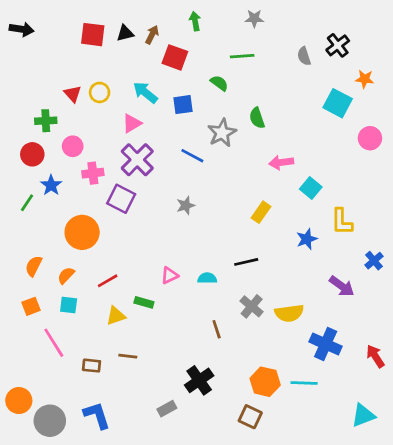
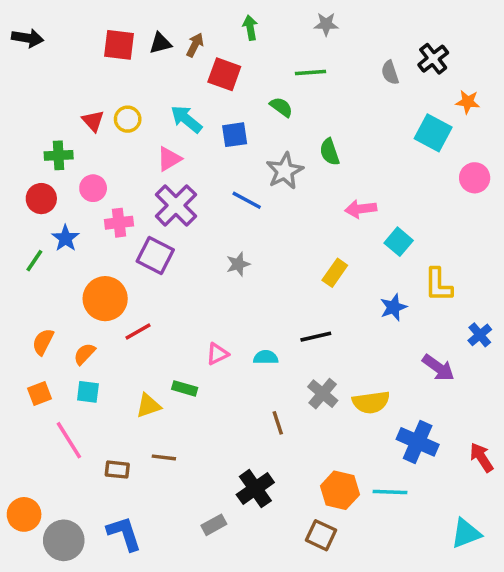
red line: (108, 281) -> (138, 331), moved

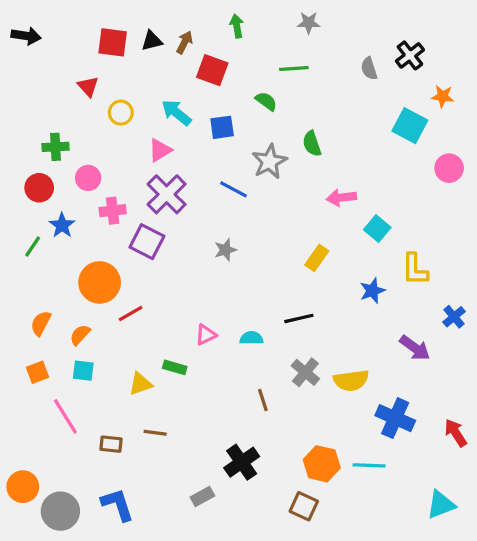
red triangle: (93, 121) -> (88, 86), moved

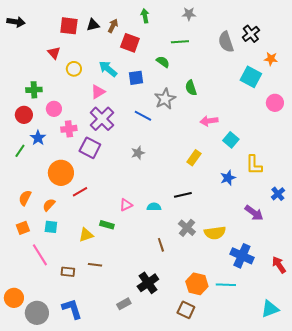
gray semicircle: (369, 69) -> (226, 42), size x1.5

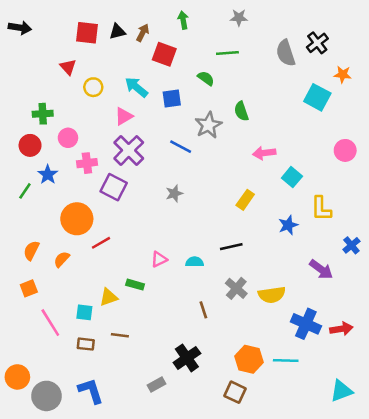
pink circle: (275, 103) -> (345, 150), moved
cyan square: (51, 227) -> (84, 312), moved
red arrow: (279, 265) -> (341, 329), moved, turned 114

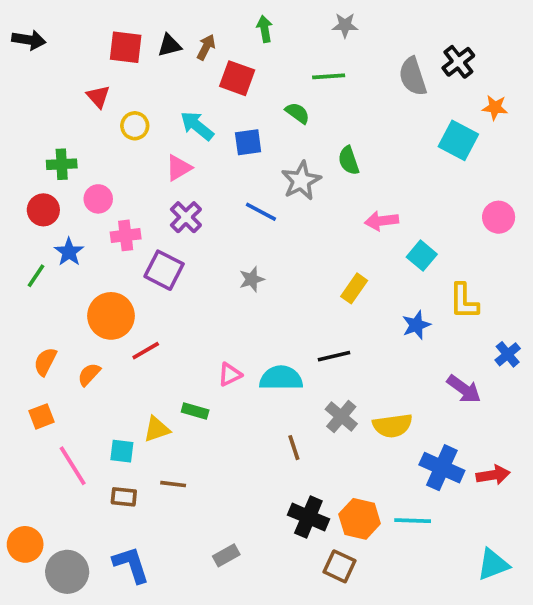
purple cross: (129, 150) -> (186, 217), size x0.7
cyan semicircle: (195, 262) -> (281, 378), size x1.6
black cross: (187, 358) -> (308, 517), moved, turned -32

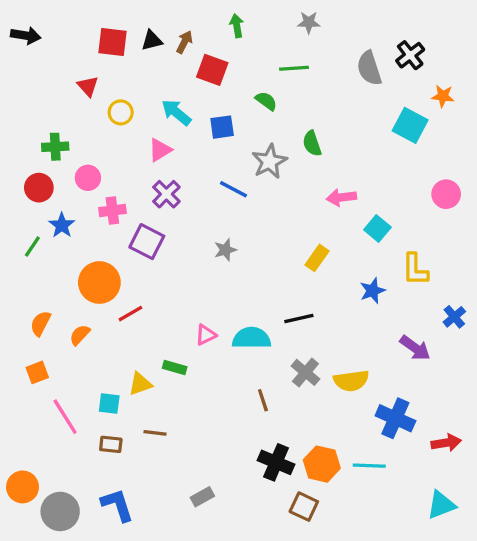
red arrow: (493, 475) -> (446, 443), moved

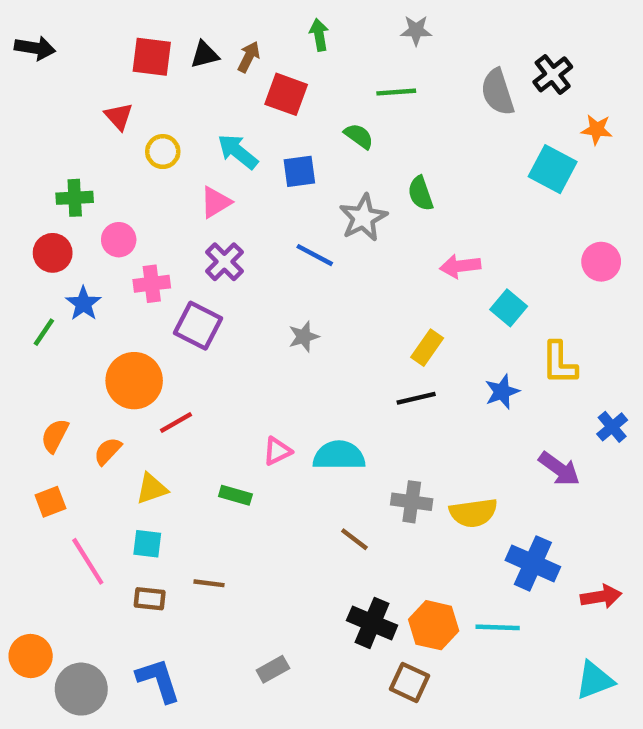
black line: (299, 318) -> (416, 398), moved
gray cross: (305, 372) -> (412, 502), turned -32
yellow triangle: (140, 384) -> (152, 489), moved
brown line: (263, 400) -> (354, 539), turned -35

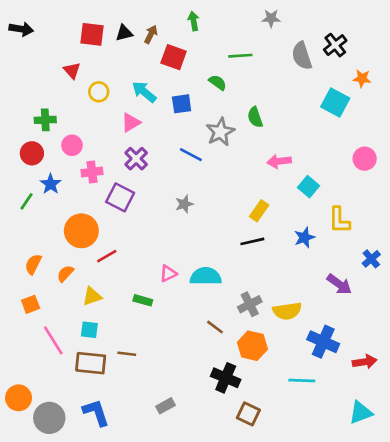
gray star: (416, 30) -> (271, 18), moved
gray cross: (412, 502) -> (250, 304), turned -35
brown rectangle: (150, 599) -> (91, 363), size x1.6
orange hexagon: (434, 625) -> (252, 346), moved

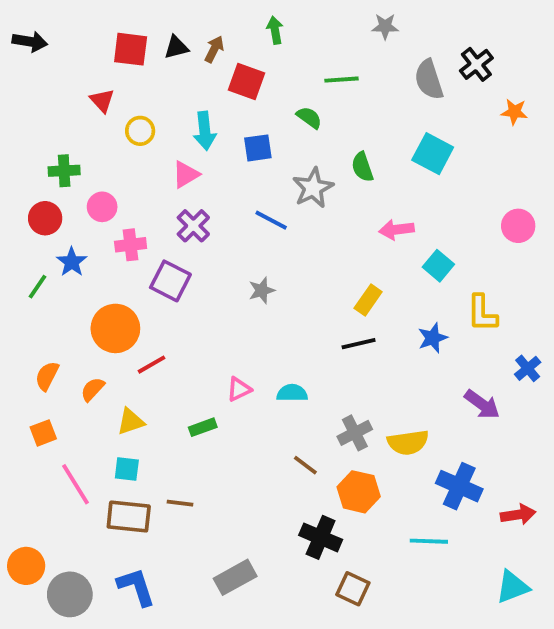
cyan arrow: (144, 92) -> (205, 131), turned -135
cyan square: (335, 103) -> (433, 154), moved
cyan semicircle: (206, 276) -> (292, 393), size x0.7
green rectangle: (143, 300) -> (203, 427), turned -36
gray rectangle: (166, 406) -> (235, 577), size x1.5

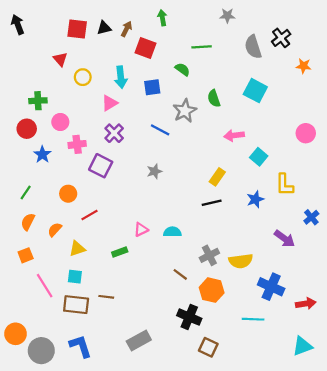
black arrow: (30, 42) -> (18, 24), turned -120
green line: (38, 287) -> (26, 193), moved
orange circle: (115, 328) -> (68, 194), size x0.6

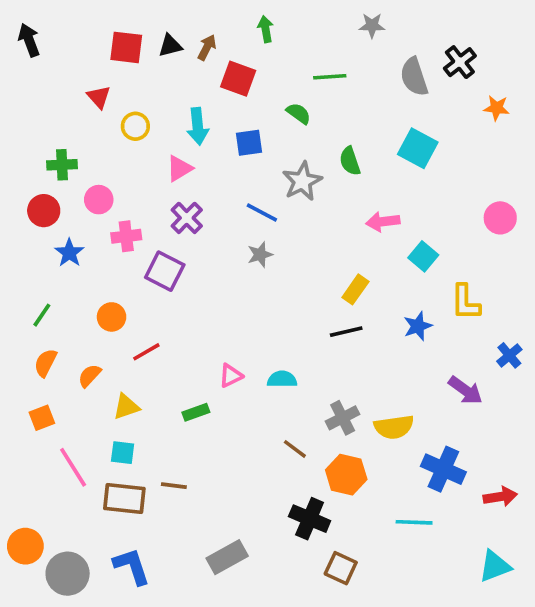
gray star: (154, 171) -> (260, 255), moved

